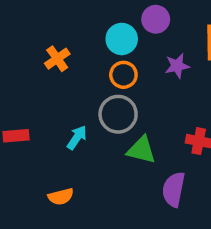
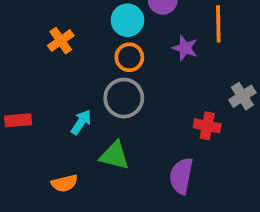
purple star: (177, 66) -> (185, 48), turned 30
green triangle: (141, 150) -> (115, 155), moved

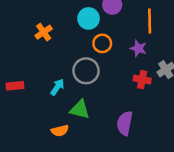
purple star: (185, 48) -> (138, 48), moved
orange circle: (129, 57) -> (102, 43), moved
red cross: (207, 126) -> (142, 80), moved
orange semicircle: (64, 183) -> (60, 131), moved

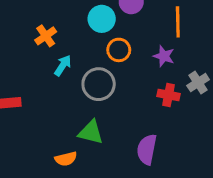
cyan arrow: (57, 87) -> (63, 65), moved

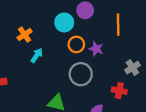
purple star: (164, 56) -> (96, 49), moved
gray circle: (99, 84) -> (81, 74), moved
red cross: (168, 95) -> (119, 91), moved

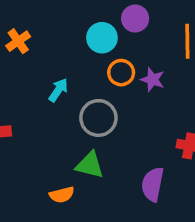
orange cross: (25, 35) -> (18, 41), moved
gray circle: (81, 74) -> (98, 118), moved

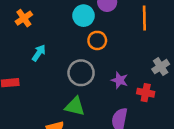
purple star: (153, 80) -> (120, 80), moved
cyan arrow: (58, 90) -> (39, 53), moved

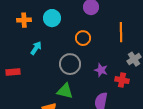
cyan circle: (84, 16) -> (52, 18), moved
orange cross: (24, 18) -> (24, 20), turned 32
orange line: (144, 18) -> (121, 32), moved

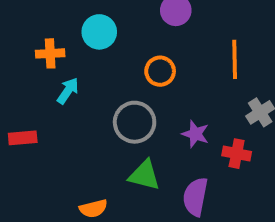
orange cross: (24, 20) -> (50, 53), moved
green triangle: (65, 91) -> (144, 175), moved

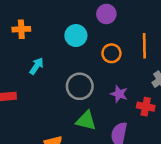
cyan circle: (99, 32) -> (76, 36), moved
orange cross: (50, 53) -> (21, 29), moved
orange circle: (160, 71) -> (111, 53), moved

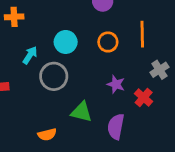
cyan circle: (76, 36) -> (66, 42), moved
gray circle: (80, 86) -> (54, 76), moved
red cross: (146, 107) -> (144, 98), turned 30

